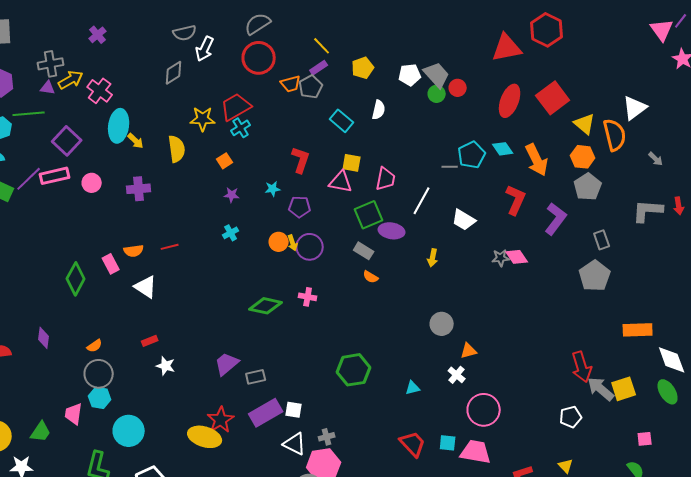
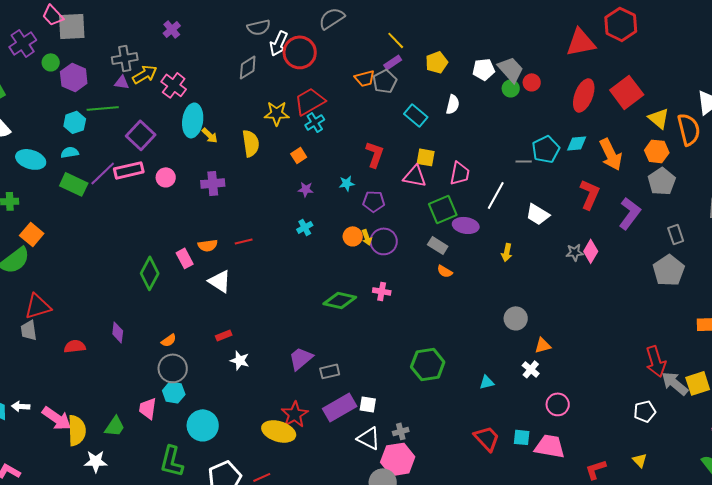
red circle: (259, 58) -> (300, 52), moved
cyan diamond: (503, 149) -> (577, 143), turned -60
pink diamond: (517, 257) -> (591, 251), turned 65
pink circle: (484, 410) -> (558, 404), size x0.7

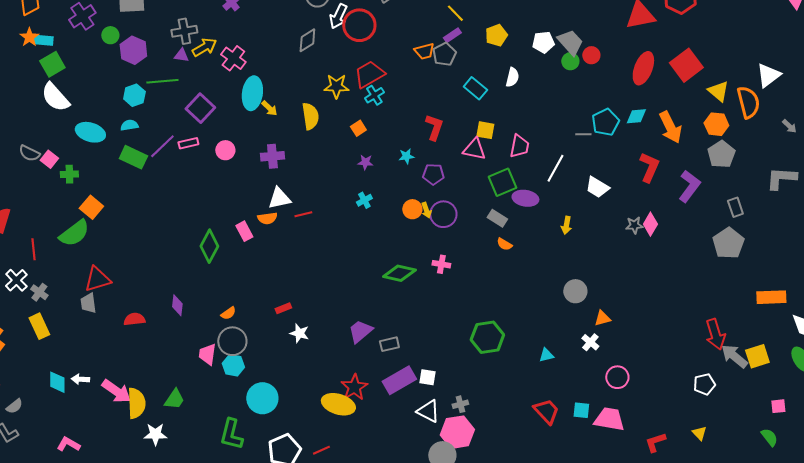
pink rectangle: (129, 170) -> (188, 143), size x0.7
white triangle: (220, 281) -> (279, 198), moved, turned -45
pink trapezoid: (148, 408) -> (207, 354), moved

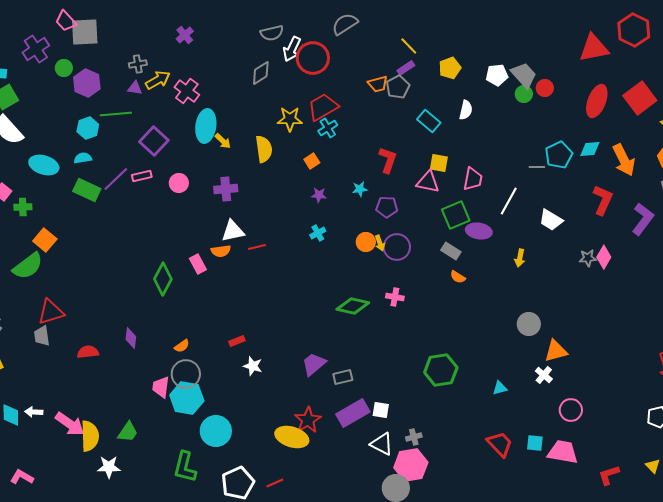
gray cross: (184, 31) -> (138, 64), size x0.7
orange triangle: (602, 318) -> (556, 351), size x1.4
cyan hexagon: (233, 365) -> (187, 398), size x1.5

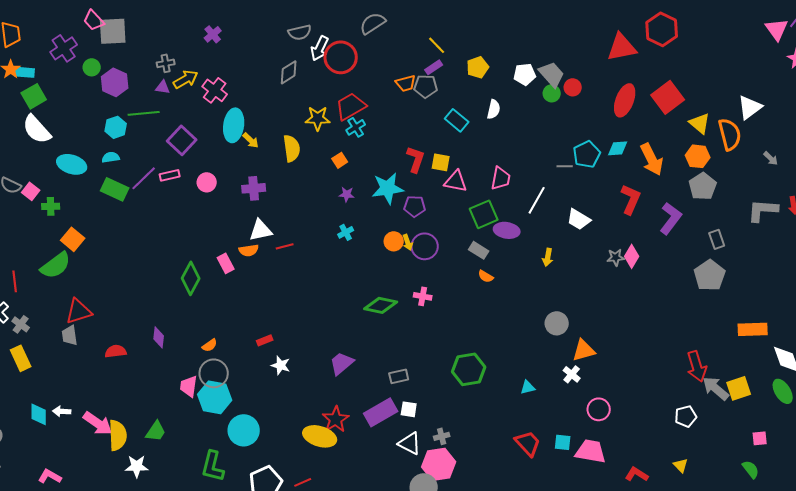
gray pentagon: (398, 87) -> (426, 86), turned 30
yellow square: (439, 163) -> (441, 162), moved
cyan star: (360, 189) -> (388, 188), size x2.0
gray rectangle: (343, 377) -> (399, 376), moved
red L-shape: (609, 475) -> (637, 474), turned 50

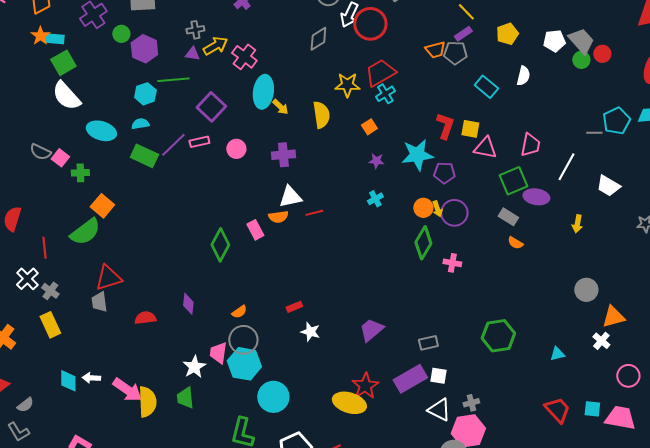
green diamond: (381, 305) -> (423, 243), moved, turned -72
green trapezoid: (156, 431) -> (185, 398), turned 140
white star: (137, 466) -> (194, 367), moved, turned -30

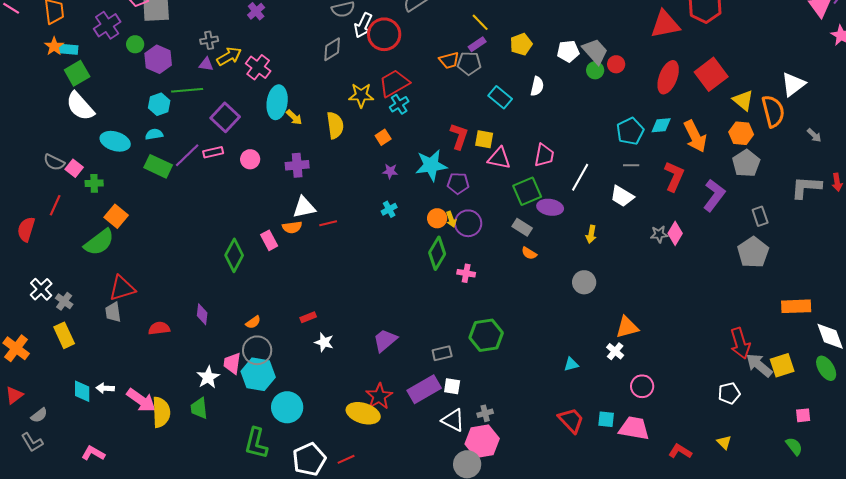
gray line: (594, 133) -> (631, 165), moved
red line: (44, 248) -> (55, 205), moved, turned 30
gray circle: (586, 290) -> (584, 282), moved
green hexagon: (498, 336) -> (486, 335), moved

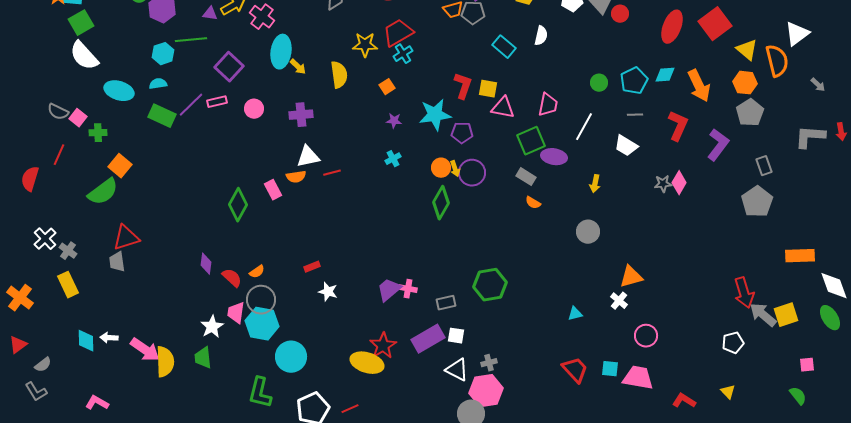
green circle: (595, 70) -> (599, 83), moved
pink cross: (466, 273) -> (408, 289), moved
red semicircle: (159, 328) -> (232, 278), moved, turned 50

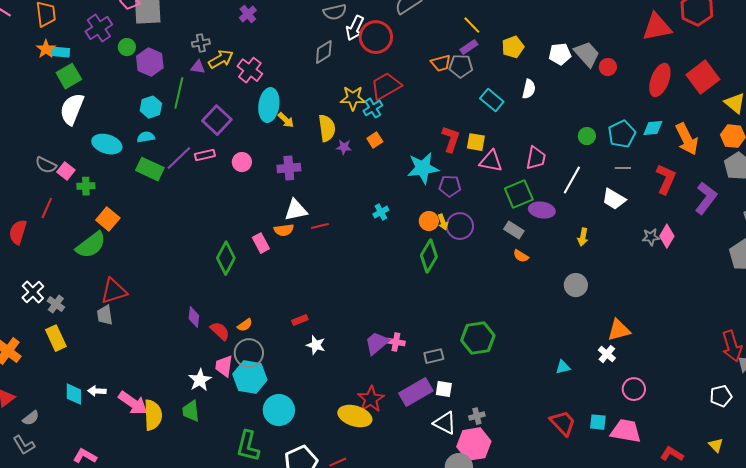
green line: (191, 40) -> (179, 93), turned -72
cyan cross: (403, 54) -> (373, 108), moved
white semicircle: (84, 56) -> (72, 109), turned 64
purple star: (394, 121) -> (344, 147), moved

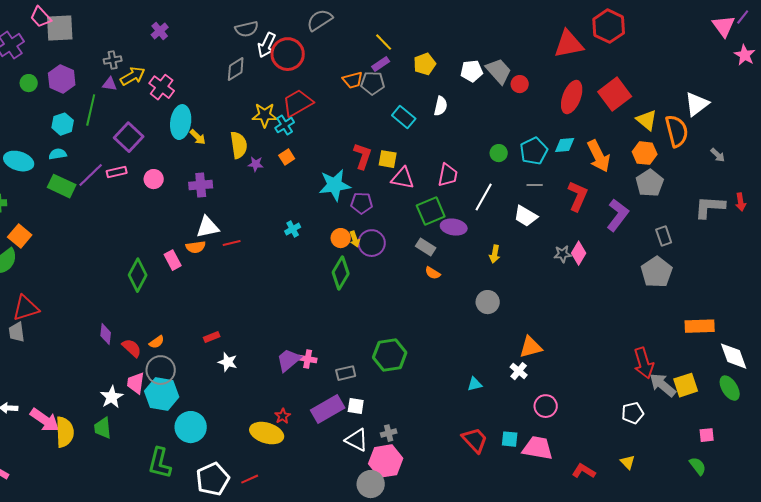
green circle: (127, 47) -> (29, 83), moved
red star: (371, 399) -> (283, 416), size x0.6

